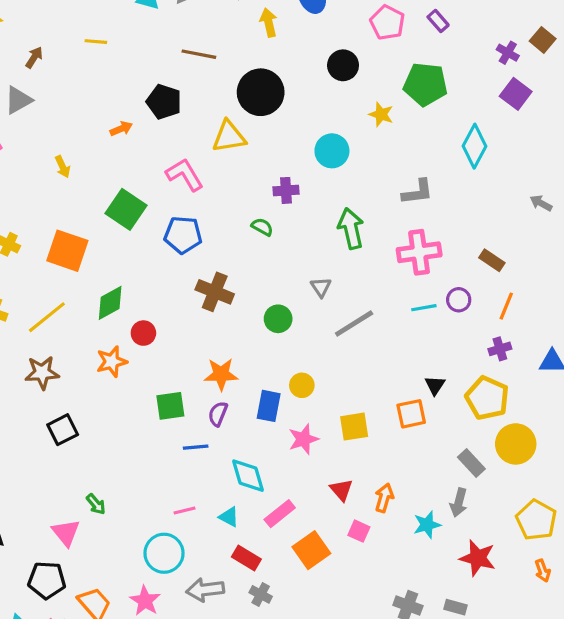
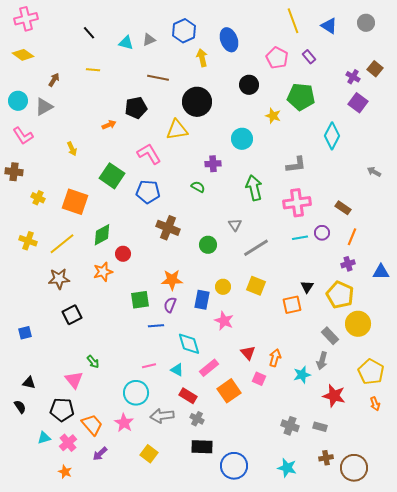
black pentagon: (164, 102) -> (136, 108), turned -30
yellow square: (354, 427) -> (256, 286), moved, turned 30
pink star: (303, 439) -> (224, 321), turned -30

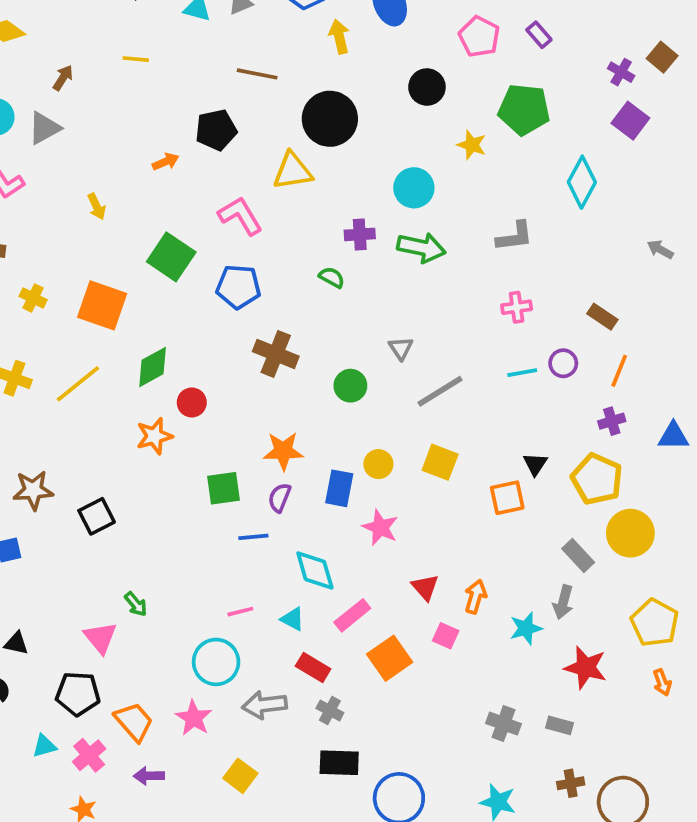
green arrow: (254, 188) -> (421, 248), moved, turned 115
pink cross: (297, 203) -> (517, 307), size x0.6
brown star: (59, 279) -> (33, 490), moved
purple arrow: (100, 454) -> (149, 776), turned 42

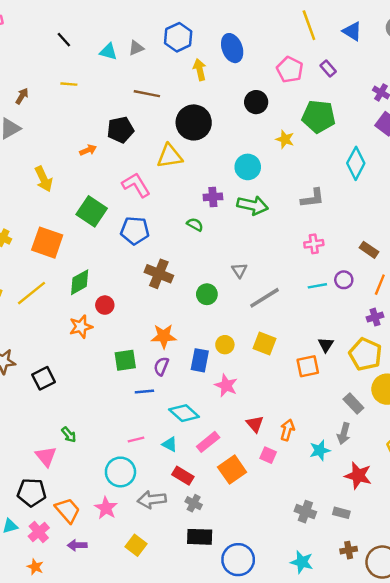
yellow arrow: (97, 206) -> (44, 179), size x1.5
cyan diamond: (315, 570) -> (184, 413), turned -32

